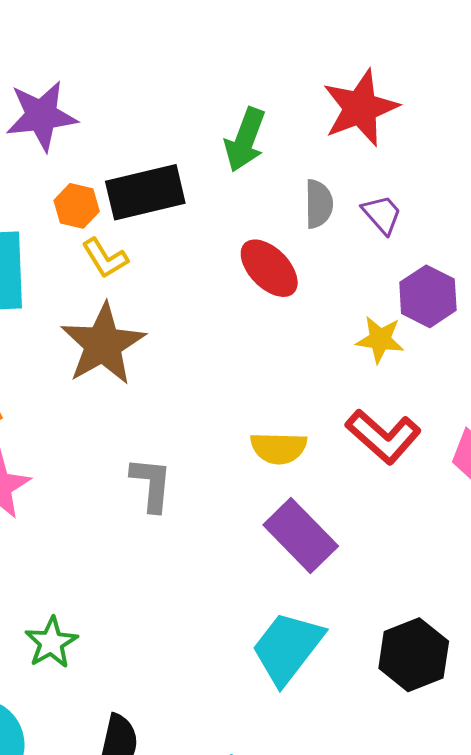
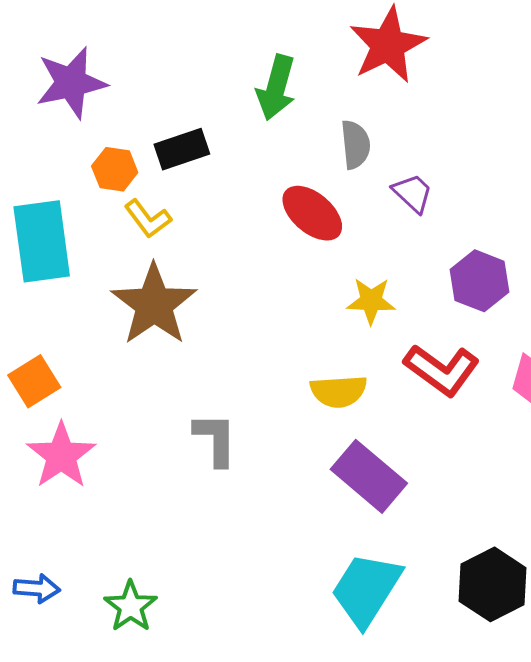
black rectangle: (145, 192) -> (182, 149), size x0.7
purple trapezoid: (382, 214) -> (413, 193), moved
purple hexagon: (428, 296) -> (479, 281), moved
yellow star: (380, 339) -> (371, 301), moved

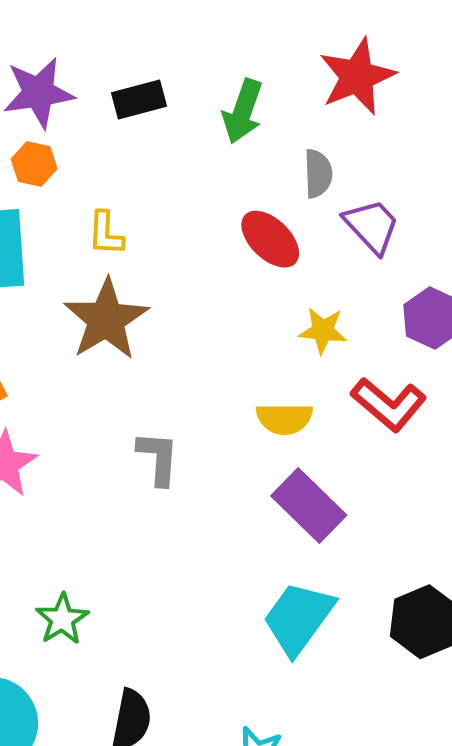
black rectangle: (182, 149) -> (139, 100), moved
orange hexagon: (115, 169) -> (34, 164), moved
purple trapezoid: (413, 193) -> (372, 226), size x1.4
yellow L-shape: (148, 219) -> (106, 233), turned 36

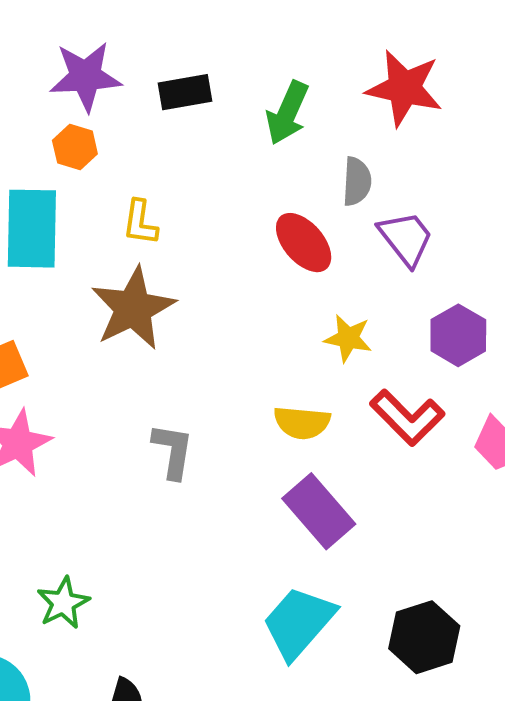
red star: (357, 77) -> (404, 88), turned 30

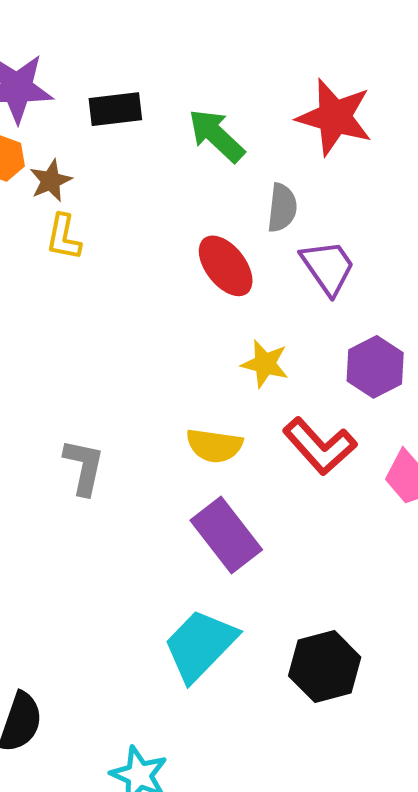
green arrow: (287, 113) -> (216, 135), turned 106
brown star: (133, 308) -> (51, 181), moved, size x0.5

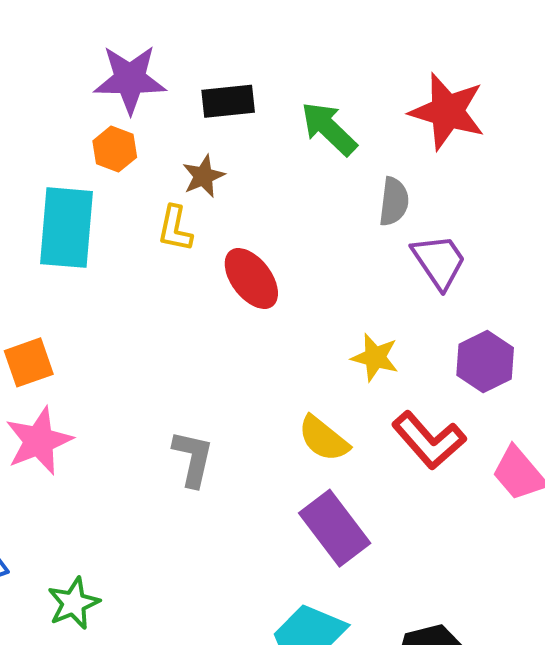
brown star: (51, 181) -> (203, 176), moved
red ellipse: (226, 266) -> (251, 279), moved
yellow semicircle: (214, 446) -> (324, 439), turned 30

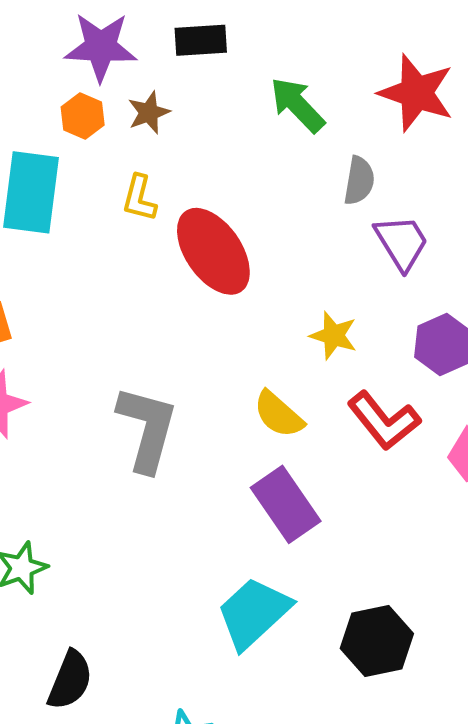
black rectangle: (228, 101) -> (201, 40), moved
brown star: (203, 176) -> (149, 113), moved
red ellipse: (251, 279) -> (213, 251), size x1.4
gray L-shape: (193, 459) -> (147, 429), size x1.5

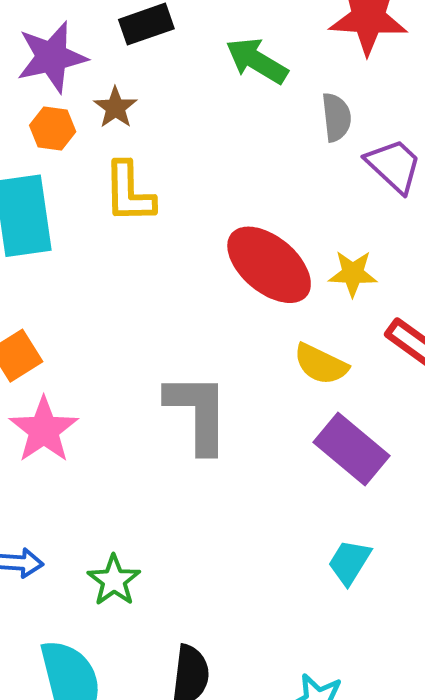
yellow L-shape: (139, 198) -> (129, 193), size x1.4
red ellipse: (213, 251) -> (269, 265), moved
cyan trapezoid: (254, 613) -> (349, 562), size x0.6

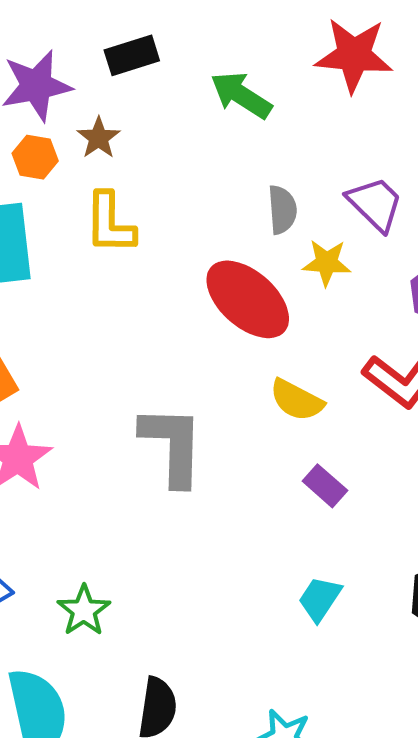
gray semicircle: (336, 117) -> (282, 210), moved
yellow star: (353, 273) -> (327, 263), moved
purple rectangle: (351, 449) -> (325, 486), size x0.6

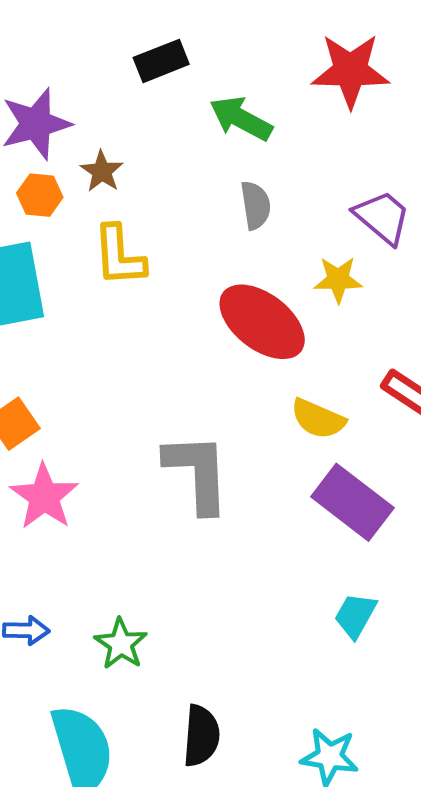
black rectangle: (132, 55) -> (161, 61), moved
gray semicircle: (282, 210) -> (256, 205), moved
purple rectangle: (325, 486) -> (352, 502), size x1.8

